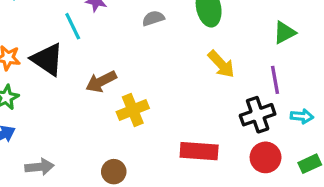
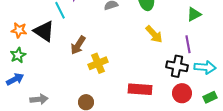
brown arrow: (101, 82) -> (78, 45), turned -30
black cross: (258, 115) -> (177, 66), turned 30
cyan arrow: (302, 116) -> (205, 67), size x1.5

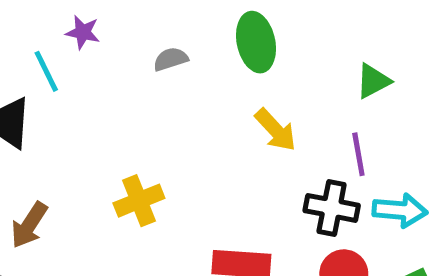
brown arrow: (78, 45) -> (29, 225), moved

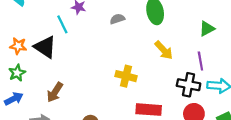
yellow cross: (139, 201) -> (126, 76), moved, turned 36

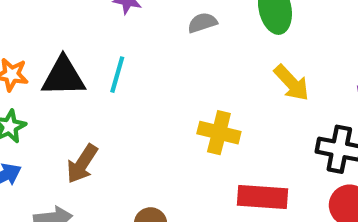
cyan line: (62, 24) -> (117, 75), moved, turned 42
black triangle: (45, 47) -> (63, 77), turned -35

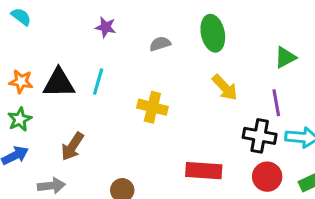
yellow cross: (219, 133) -> (152, 107), moved

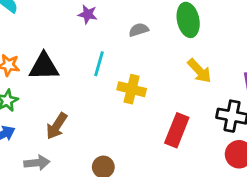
cyan line: (98, 82) -> (99, 64), moved
red rectangle: (204, 171) -> (177, 130), moved, turned -72

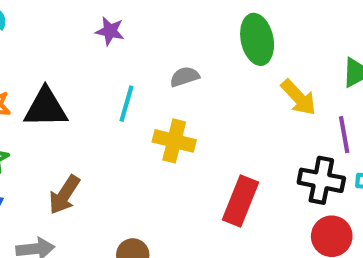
gray semicircle: (139, 30) -> (185, 77), moved
yellow arrow: (199, 71) -> (299, 97), moved

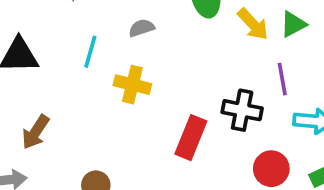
yellow arrow: (299, 97) -> (253, 24), moved
black cross: (321, 180) -> (242, 110), moved

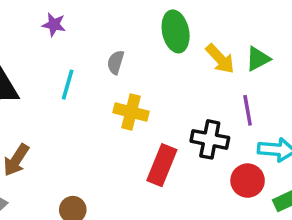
gray semicircle: (142, 28) -> (116, 62), turned -55
yellow cross: (132, 85) -> (131, 112), moved
red circle: (271, 169) -> (248, 181), moved

